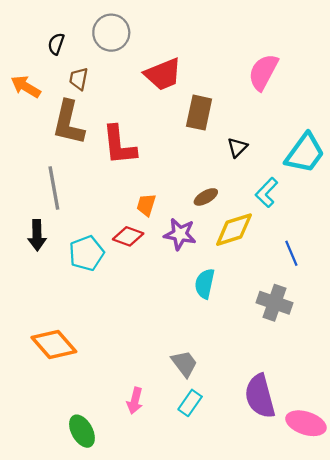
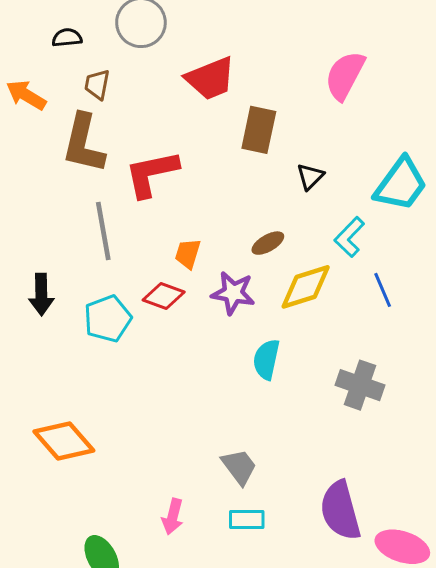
black semicircle: (56, 44) -> (67, 38), turned 65
red L-shape: (119, 145) -> (152, 174), turned 84
gray line: (54, 188) -> (103, 231), moved
blue line: (291, 253) -> (383, 290), moved
cyan rectangle: (190, 403) -> (247, 520), turned 55

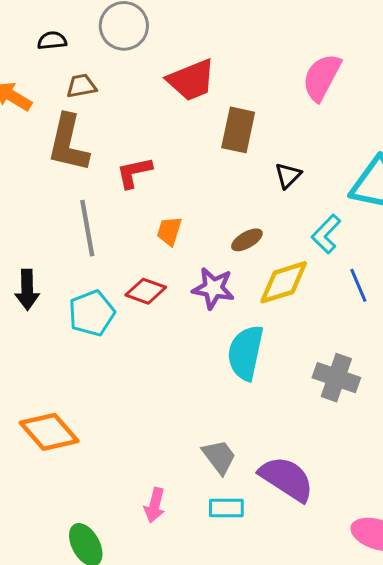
brown trapezoid: (97, 84) -> (81, 86), turned 68
red L-shape: (152, 174) -> (134, 172), size x0.7
orange trapezoid: (188, 254) -> (169, 231), moved
cyan semicircle: (266, 359) -> (245, 353), size x1.4
purple semicircle: (340, 510) -> (287, 479), moved, turned 138

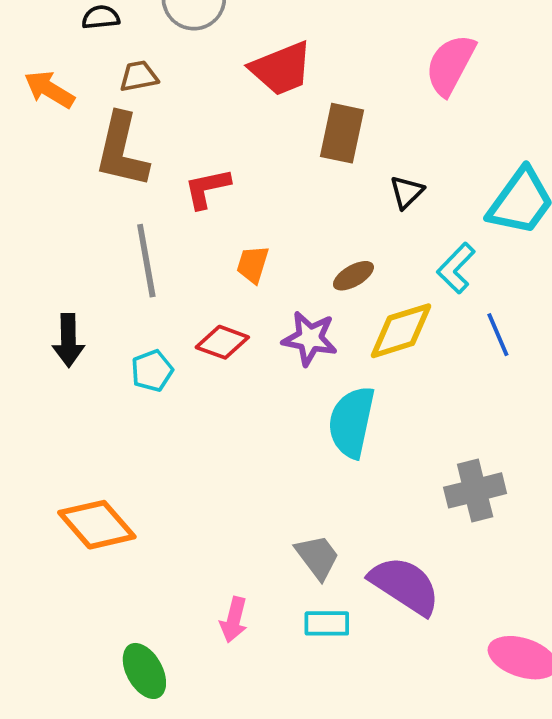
cyan pentagon: (92, 313) -> (152, 371), size x0.7
gray cross: (336, 378) -> (475, 490), moved, turned -33

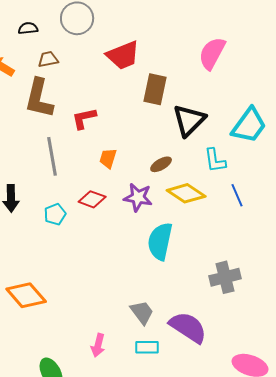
black triangle: (407, 192) -> (189, 120), size x1.8
cyan L-shape: (456, 268) -> (215, 160), turned -52
yellow diamond: (401, 331) -> (186, 193), turned 51

